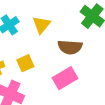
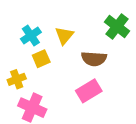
yellow square: (25, 63) -> (41, 59), moved

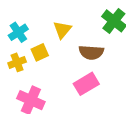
cyan cross: (31, 36) -> (18, 32), moved
yellow cross: (17, 79) -> (17, 62), moved

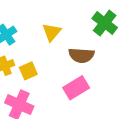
yellow square: (40, 52) -> (28, 71), moved

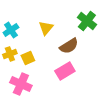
brown semicircle: (81, 55) -> (69, 46), turned -36

